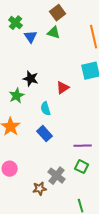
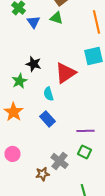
red triangle: (63, 88) -> (66, 73), size x1.6

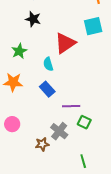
black star: (34, 64) -> (33, 19), moved
orange star: (14, 112) -> (13, 82), turned -30
purple line: (86, 131) -> (71, 106), moved

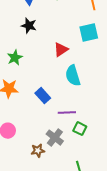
red triangle: (65, 43) -> (61, 50), size x0.7
cyan semicircle: (48, 64) -> (73, 76), moved, size x1.5

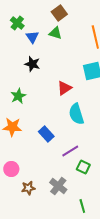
purple line: (67, 113) -> (70, 151), turned -30
gray cross: (55, 138) -> (58, 186), moved
brown star: (38, 151) -> (28, 188), moved

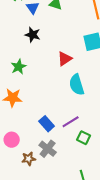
blue rectangle: (46, 134) -> (47, 124), moved
gray cross: (58, 186) -> (48, 149), moved

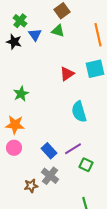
black star: (33, 35) -> (14, 42), moved
red triangle: (65, 59) -> (67, 74), moved
pink circle: (12, 140) -> (14, 148), moved

